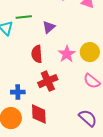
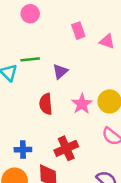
red cross: (48, 81) -> (66, 148), moved

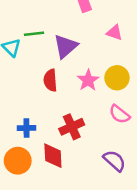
pink triangle: (107, 41) -> (114, 33), moved
purple triangle: (60, 71) -> (65, 46), size x1.5

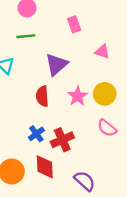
green line: (34, 34) -> (26, 36), moved
blue cross: (26, 128) -> (36, 134), moved, turned -35
purple semicircle: (114, 161) -> (85, 181), moved

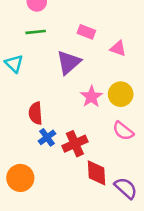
pink rectangle: (74, 24) -> (86, 32), moved, turned -49
red semicircle: (42, 96) -> (36, 113), moved
red diamond: (45, 167) -> (96, 173), moved
purple semicircle: (85, 181) -> (126, 188), moved

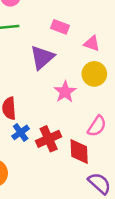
yellow circle: (121, 94) -> (94, 74), moved
pink semicircle: (123, 131) -> (97, 126), turned -95
red diamond: (96, 173) -> (79, 152), moved

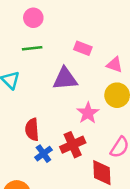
purple triangle: (42, 57) -> (65, 79), turned 36
red cross: (49, 139) -> (73, 145), moved

